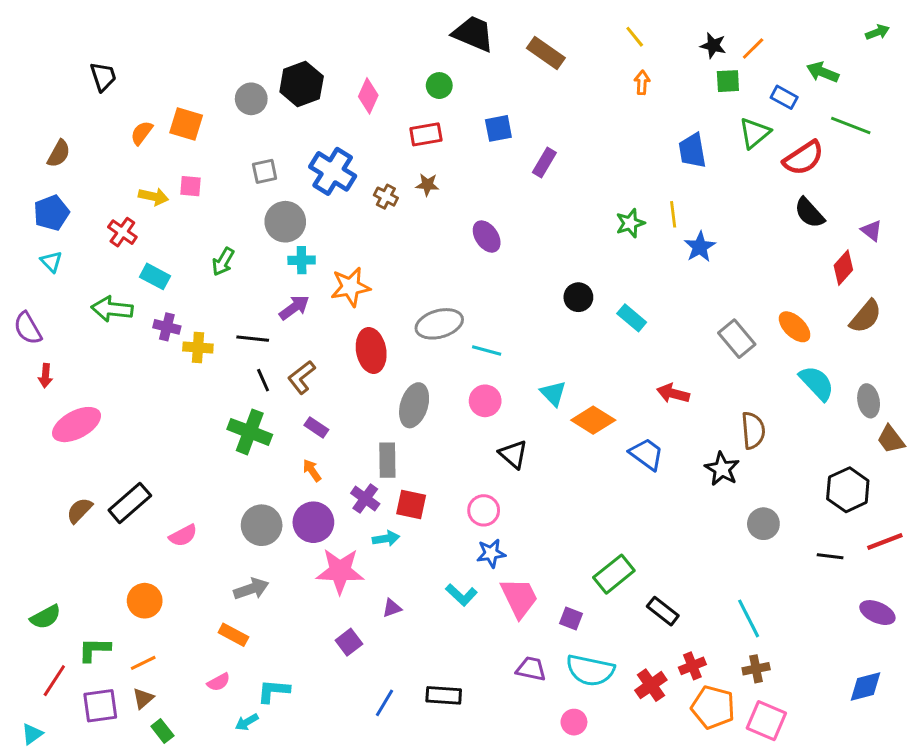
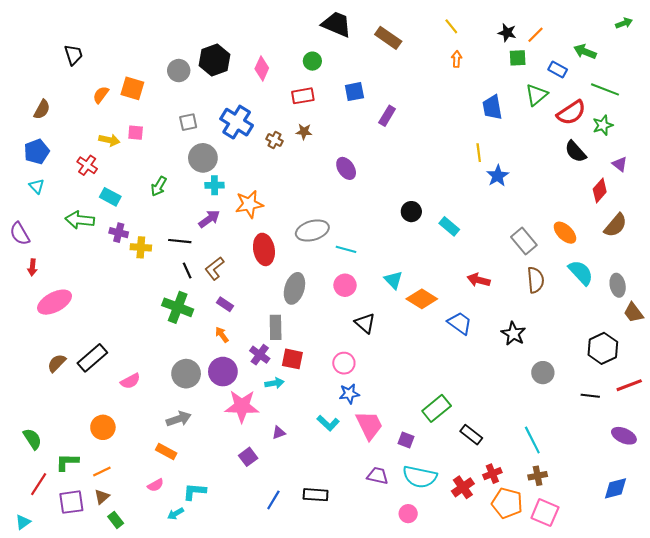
green star: (630, 223) -> (603, 125), moved
brown semicircle: (753, 430) -> (536, 280), moved
green semicircle: (45, 617) -> (32, 439), turned -95

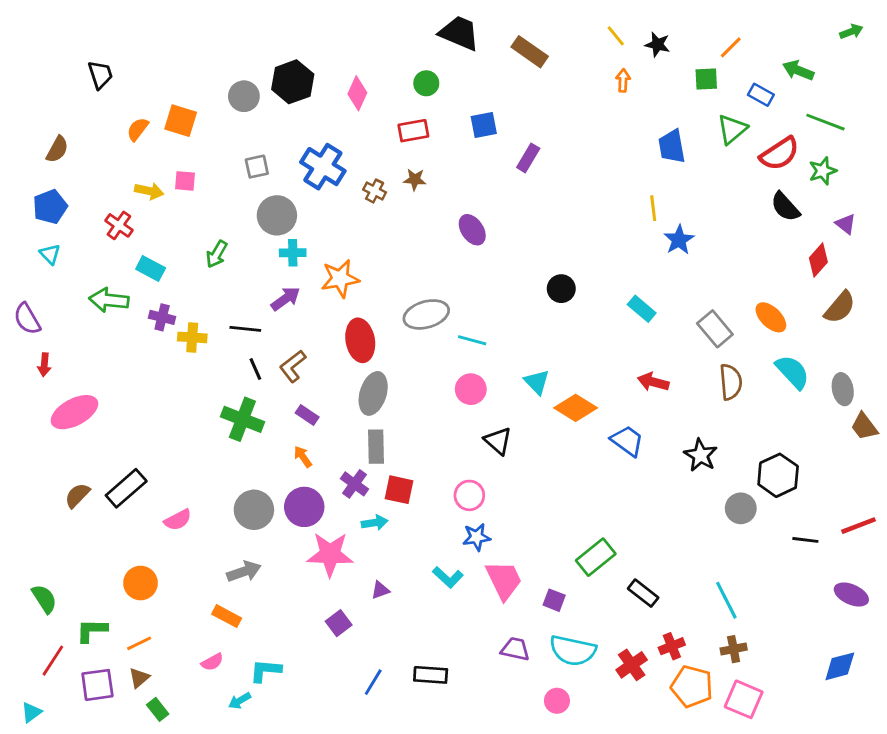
black star: (507, 33) -> (657, 45), moved
cyan rectangle: (449, 226) -> (642, 309), moved
gray ellipse: (294, 288) -> (373, 393), moved
black hexagon: (603, 348) -> (778, 475), moved

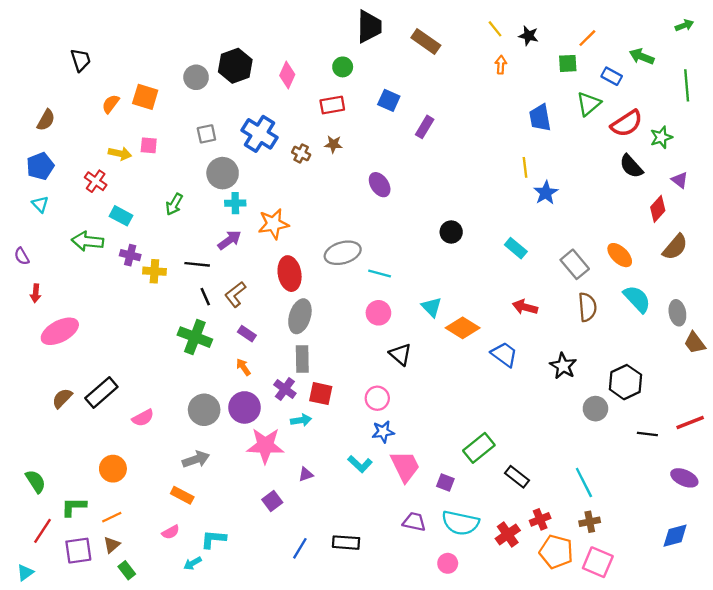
black trapezoid: (459, 33) -> (369, 27), turned 68
green line: (825, 122) -> (687, 85), moved, turned 64
blue square: (484, 125) -> (389, 100), turned 35
purple semicircle: (27, 319) -> (22, 256), size x0.7

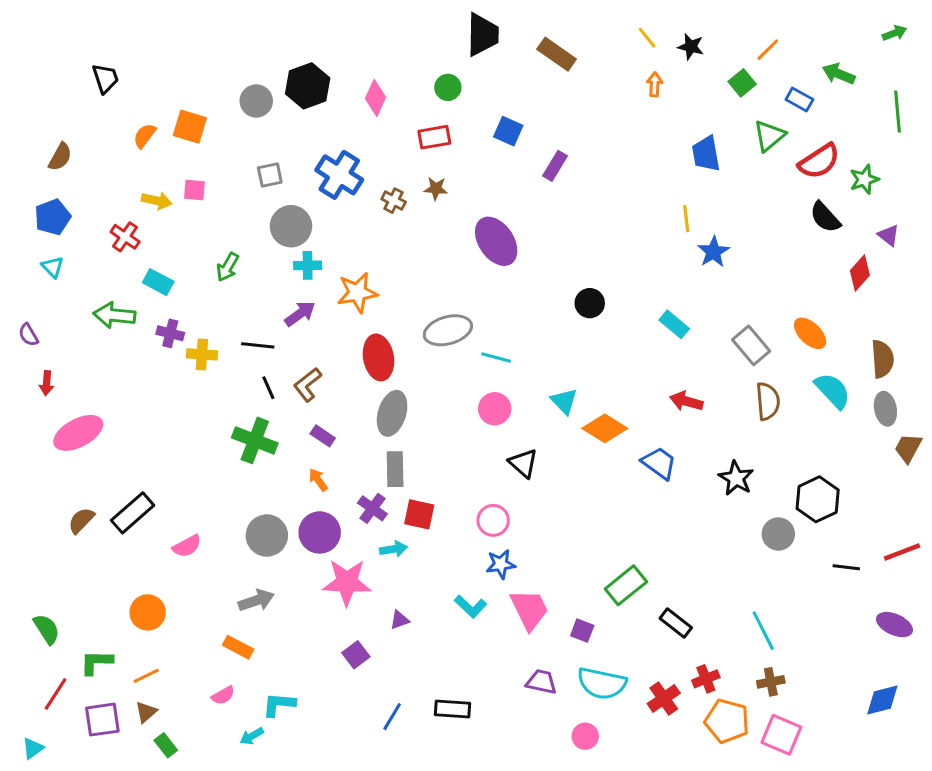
green square: (568, 63) -> (742, 83), turned -36
purple ellipse: (380, 185) -> (496, 241), size x1.5
brown semicircle: (675, 247) -> (882, 359), moved, turned -44
brown trapezoid: (695, 343) -> (908, 448), turned 65

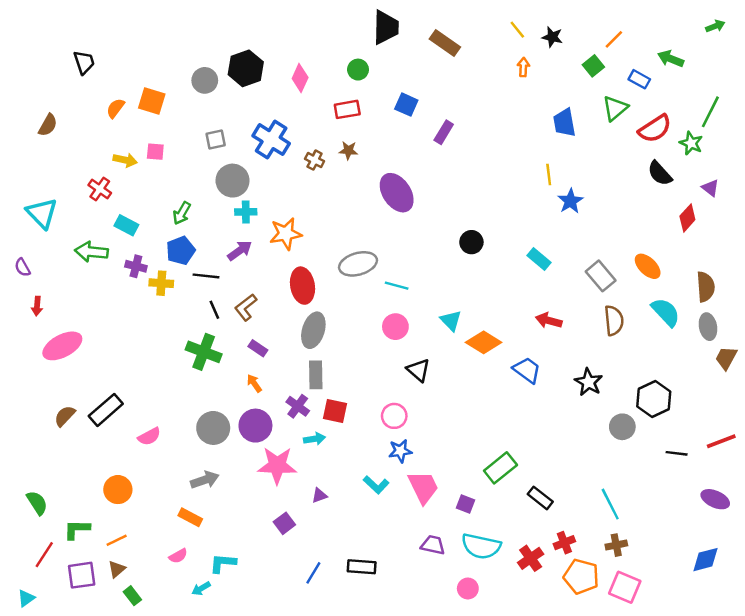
green line: (898, 112) -> (710, 112), moved, turned 32
green star: (864, 179) -> (691, 143), turned -30
blue pentagon: (53, 217) -> (181, 251), moved
cyan triangle: (53, 267) -> (42, 213), size x1.8

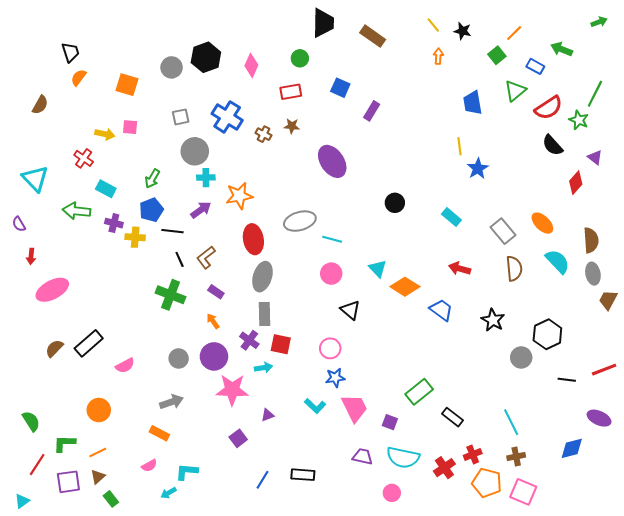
orange semicircle: (115, 108) -> (79, 78), moved
gray circle: (213, 428) -> (179, 358), size x0.7
blue diamond: (706, 560) -> (572, 448), moved

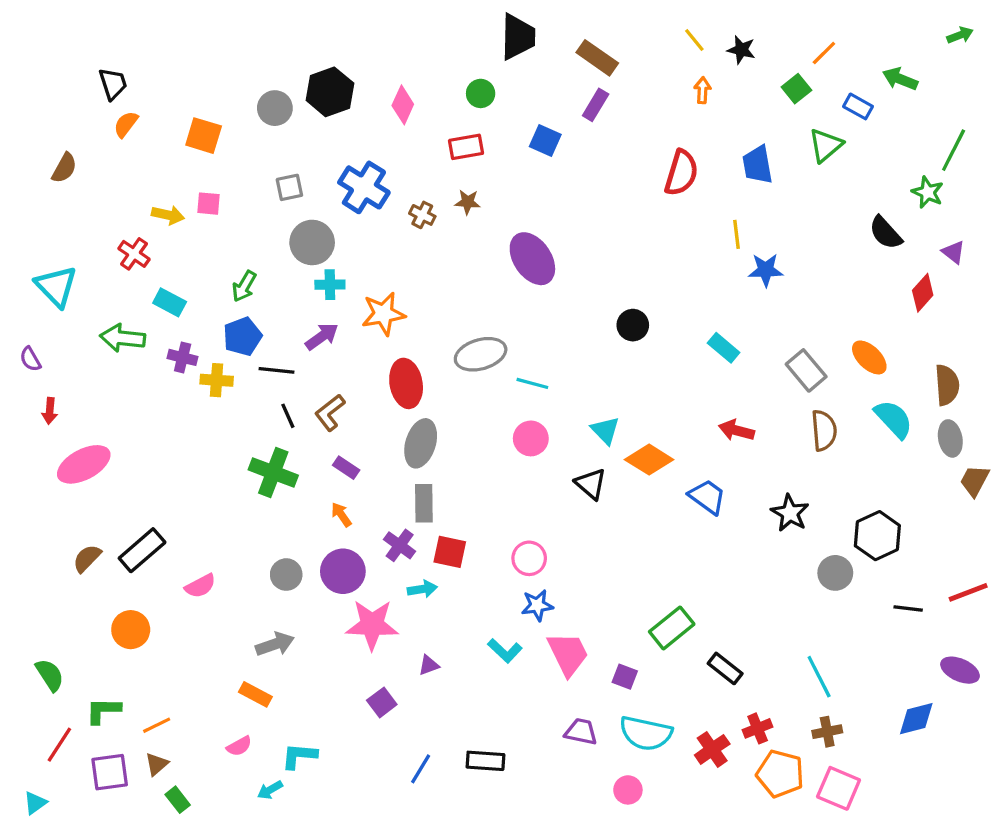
red semicircle: (548, 108) -> (681, 173), moved, turned -40
purple rectangle: (372, 111) -> (596, 105), moved
blue star: (478, 168) -> (766, 270), turned 30
black triangle: (350, 310) -> (591, 484), moved
orange circle: (99, 410) -> (131, 630), moved

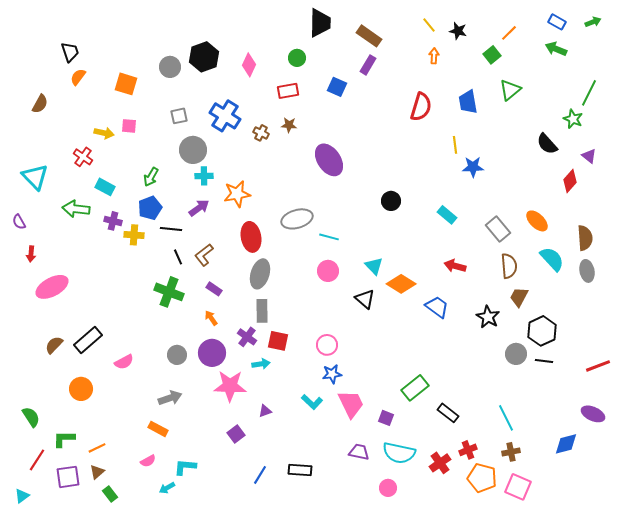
blue rectangle: (858, 106) -> (557, 22), moved
brown trapezoid: (975, 481) -> (519, 297), moved
black line: (908, 609) -> (544, 361), moved

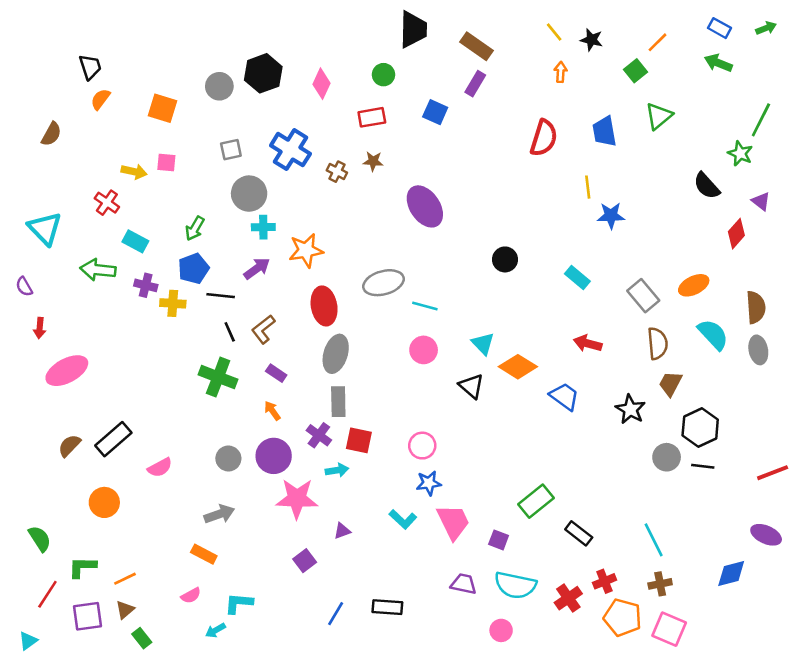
orange ellipse: (537, 221) -> (694, 285), turned -70

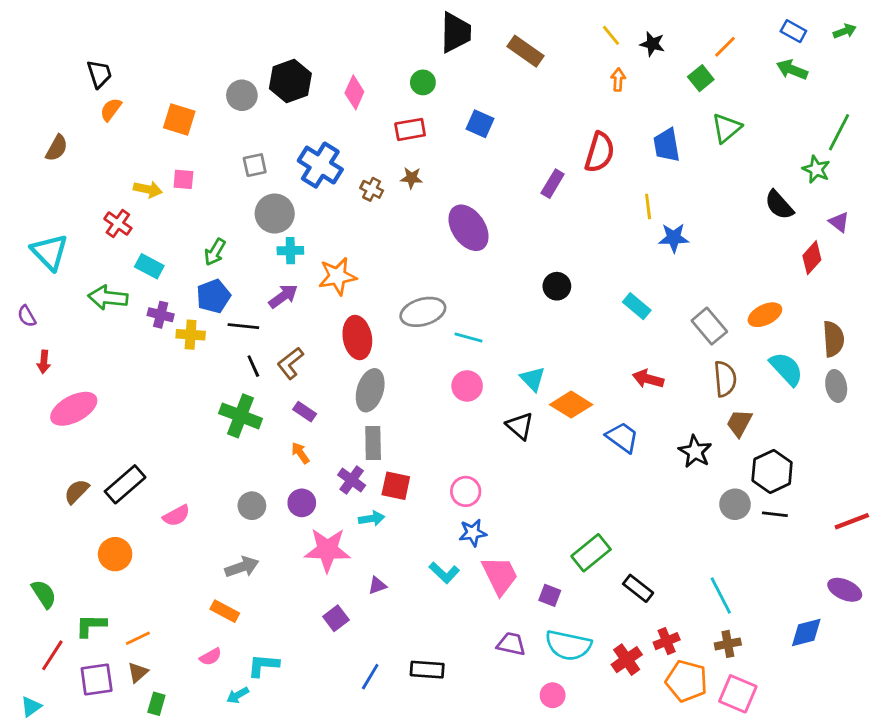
purple rectangle: (475, 84) -> (553, 184), moved
purple circle: (274, 456) -> (302, 503), size x0.7
green rectangle: (142, 638) -> (156, 704), turned 54

